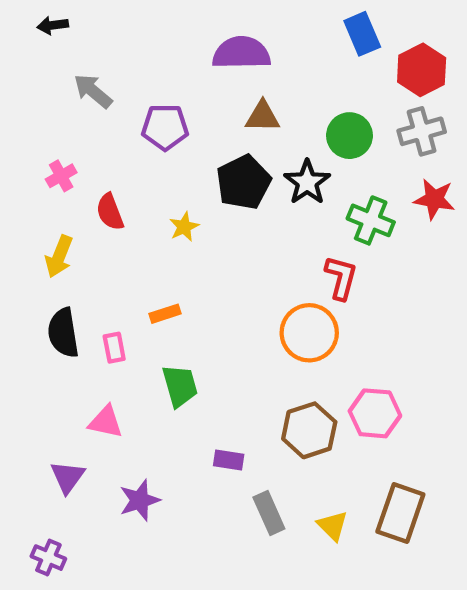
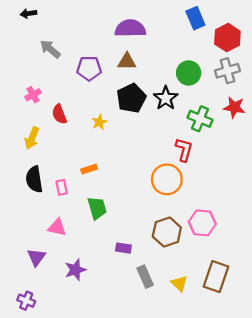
brown triangle: (263, 116) -> (127, 62), moved

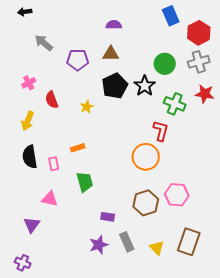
purple semicircle: (130, 28) -> (114, 25), size x0.6
purple star: (75, 270) -> (99, 245), moved

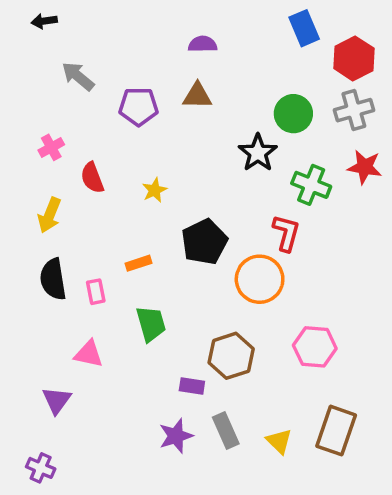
black pentagon: (115, 86) -> (204, 242), moved
brown hexagon: (146, 203) -> (231, 356), moved

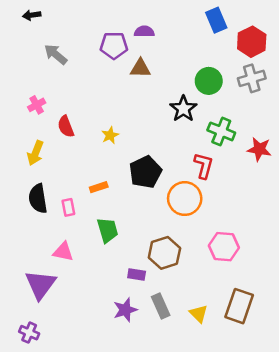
purple pentagon: (139, 107) -> (114, 45), moved
red star: (365, 167) -> (259, 149), moved
purple triangle: (57, 400) -> (40, 285), size x1.5

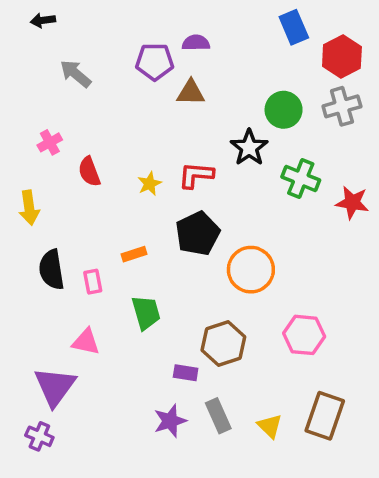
yellow arrow: (35, 153) -> (29, 208), moved, turned -30
red L-shape: (204, 166) -> (196, 175), moved, turned -100
purple cross: (29, 333) -> (39, 436), moved

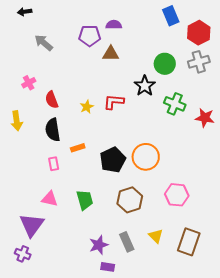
black pentagon: (198, 234) -> (113, 160), moved
black semicircle: (51, 270) -> (53, 130), moved
green trapezoid: (146, 313) -> (85, 200), moved
purple rectangle: (186, 373) -> (108, 267), moved
yellow triangle: (270, 426) -> (156, 236), moved

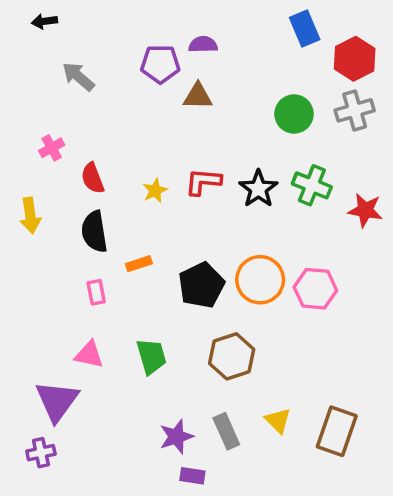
black star: (145, 86) -> (258, 189), moved
pink hexagon: (177, 195) -> (315, 289), moved
purple cross: (23, 254) -> (41, 453), turned -35

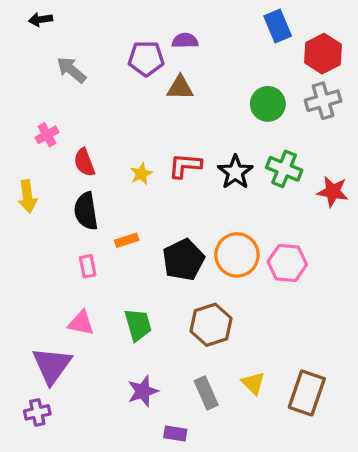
purple star: (176, 437) -> (143, 391), moved

